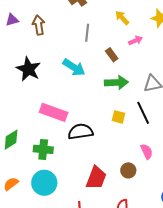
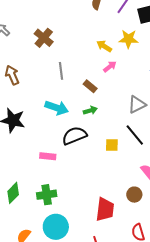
yellow arrow: (122, 18) -> (104, 46), moved
green arrow: (116, 82) -> (90, 110), moved, size x0.6
pink rectangle: (54, 112) -> (48, 156), size x0.6
black semicircle: (80, 132) -> (74, 136), moved

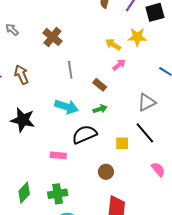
brown circle: (134, 195) -> (106, 172), moved

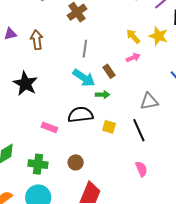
cyan arrow: (66, 107) -> (84, 78), moved
yellow square: (122, 143) -> (109, 127), moved
brown circle: (106, 172) -> (76, 162), moved

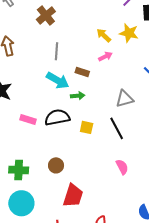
brown rectangle: (109, 71) -> (82, 72), turned -32
pink rectangle: (49, 127) -> (28, 120), moved

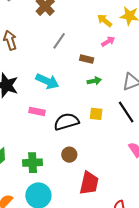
gray line: (57, 51) -> (59, 41), turned 36
cyan arrow: (58, 80) -> (47, 81), moved
green arrow: (78, 96) -> (94, 81), moved
black semicircle: (57, 117) -> (66, 122), moved

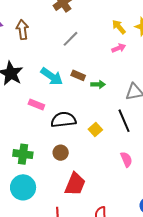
brown rectangle: (87, 59) -> (78, 75), moved
yellow square: (96, 114) -> (95, 130), moved, turned 32

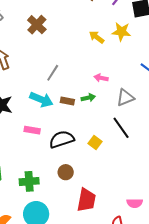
gray line: (71, 39) -> (53, 73), moved
pink arrow: (119, 48) -> (101, 78), moved, turned -136
brown rectangle: (78, 75) -> (67, 101), moved
pink semicircle: (126, 159) -> (135, 203), moved, turned 126

